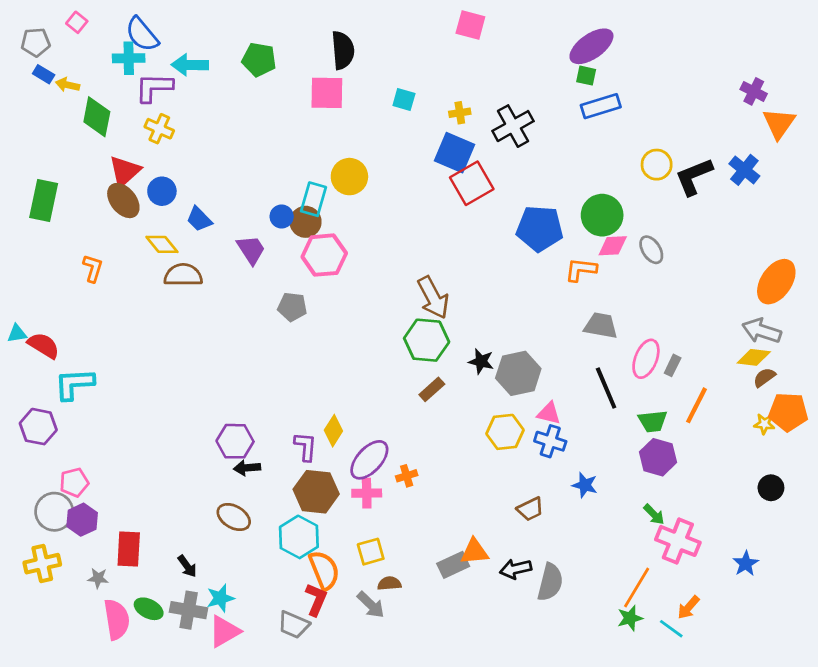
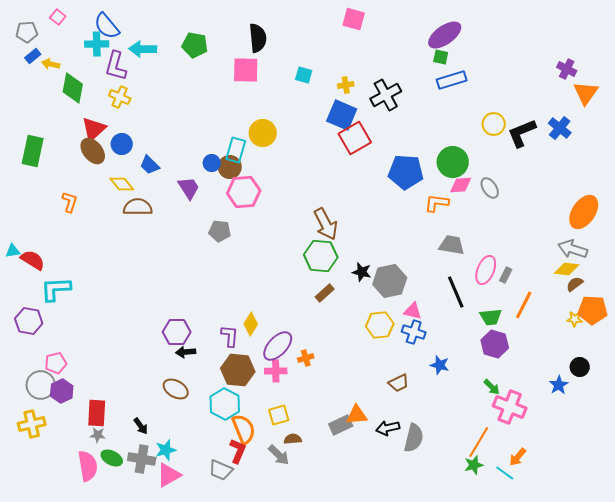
blue rectangle: (44, 74) -> (33, 56), turned -70
purple L-shape: (154, 87) -> (116, 66), turned -76
blue star: (746, 564) -> (559, 385), moved
gray star: (98, 578) -> (98, 435), moved

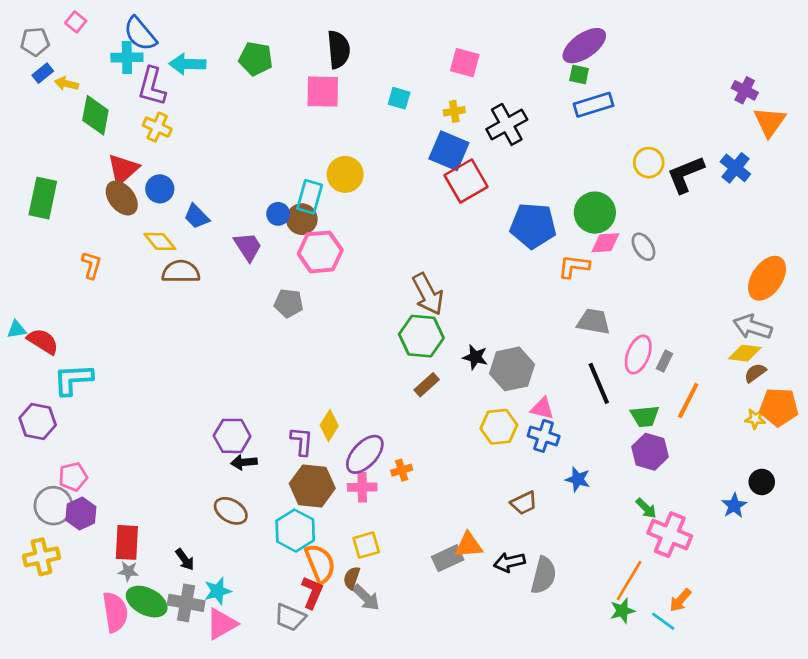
pink square: (354, 19) -> (465, 63), moved
brown semicircle: (293, 439) -> (352, 578), moved, turned -66
green ellipse: (112, 458) -> (147, 602), size x1.4

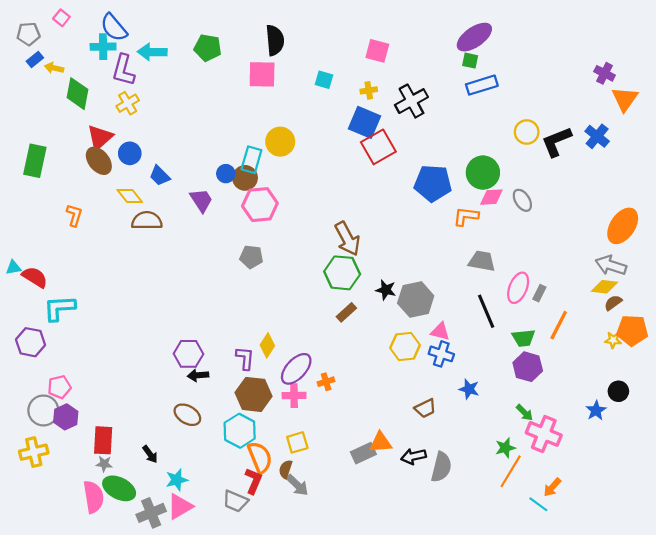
yellow cross: (157, 127) -> (128, 103), turned 35
gray pentagon: (289, 303) -> (251, 257), moved
gray cross: (186, 603) -> (151, 513), moved, turned -32
green star: (622, 611) -> (505, 448), moved

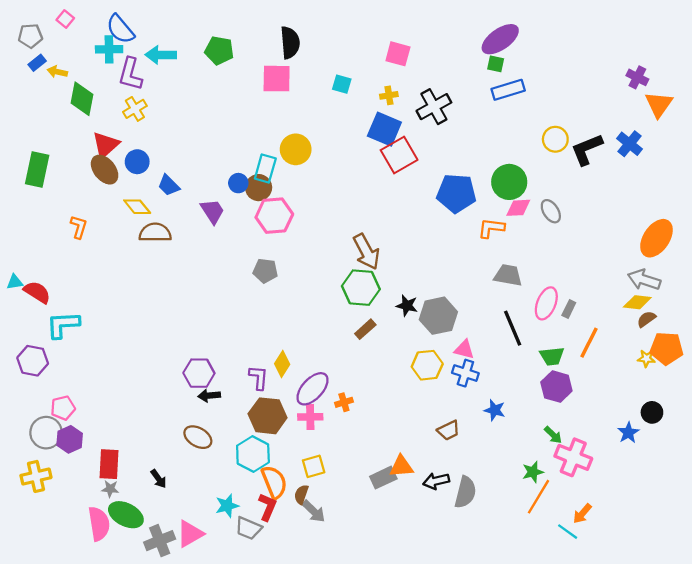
cyan star: (177, 480) -> (227, 506), moved

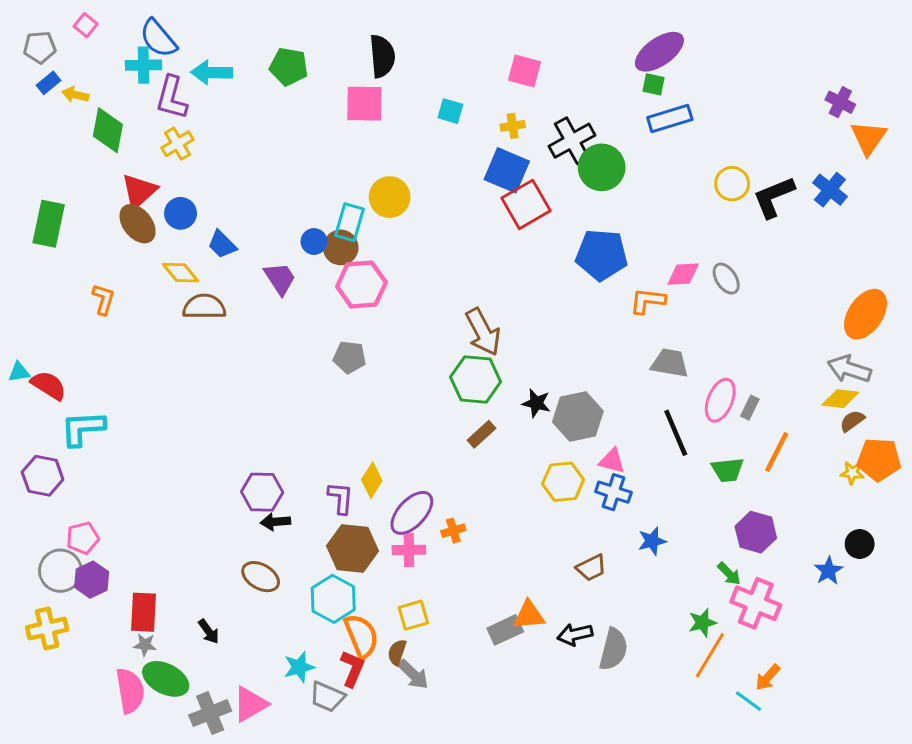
green circle: (509, 182) -> (602, 167), moved
purple hexagon: (556, 387) -> (756, 532), moved
blue star: (495, 410) -> (652, 541), turned -30

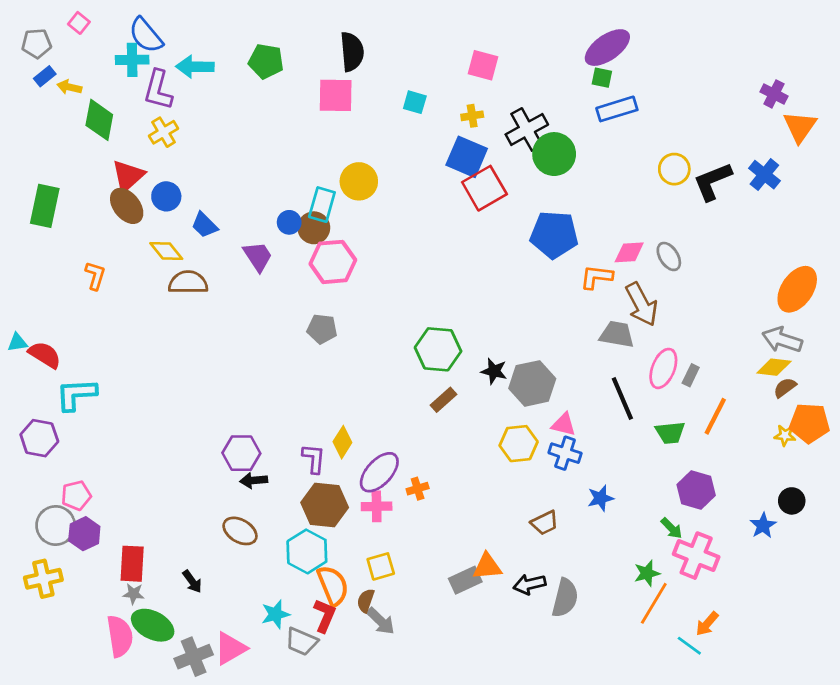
brown arrow: (483, 332) -> (642, 304), moved

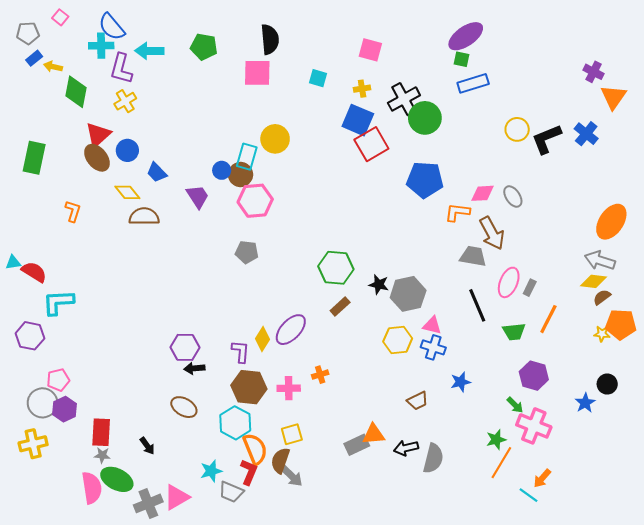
purple ellipse: (379, 472) -> (291, 330), moved
brown semicircle: (366, 601) -> (280, 460), size x1.4

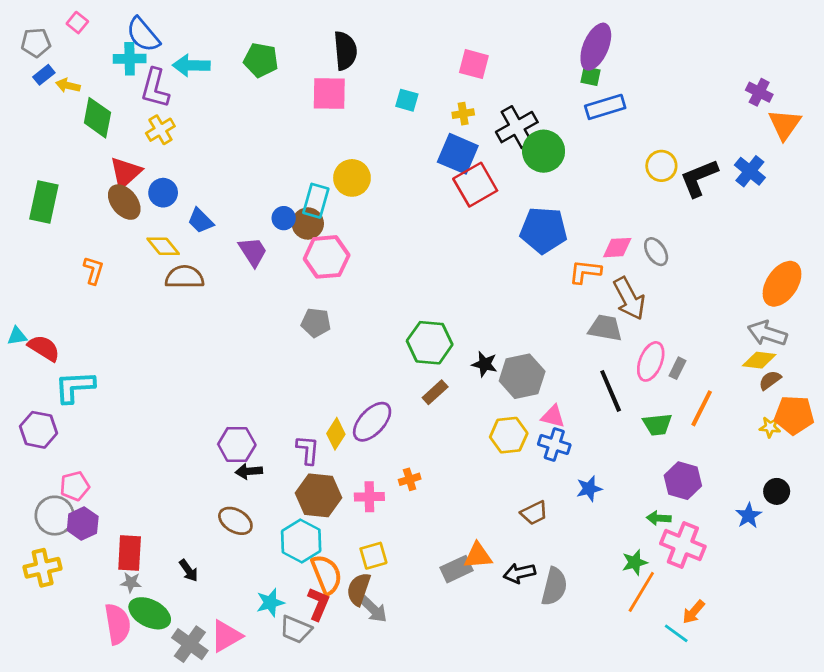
purple ellipse: (466, 36) -> (596, 47), turned -32
green arrow: (515, 405) -> (659, 518), turned 138
gray cross: (148, 503) -> (190, 644), turned -32

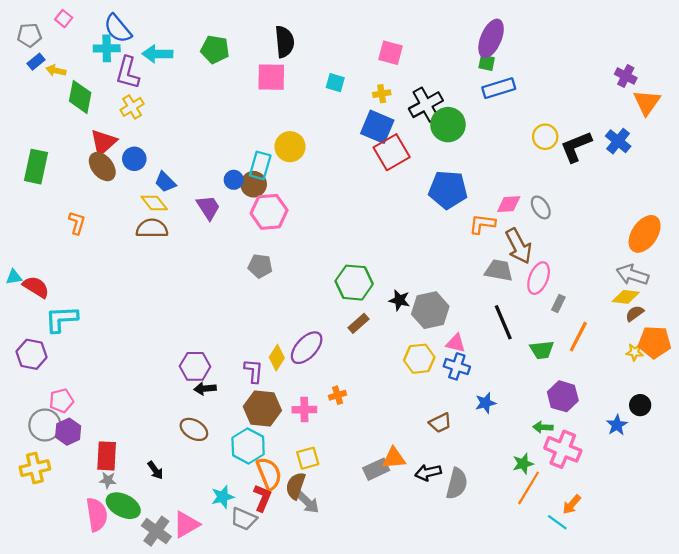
yellow diamond: (163, 246) -> (154, 203), moved
pink ellipse: (651, 361) -> (539, 278), moved

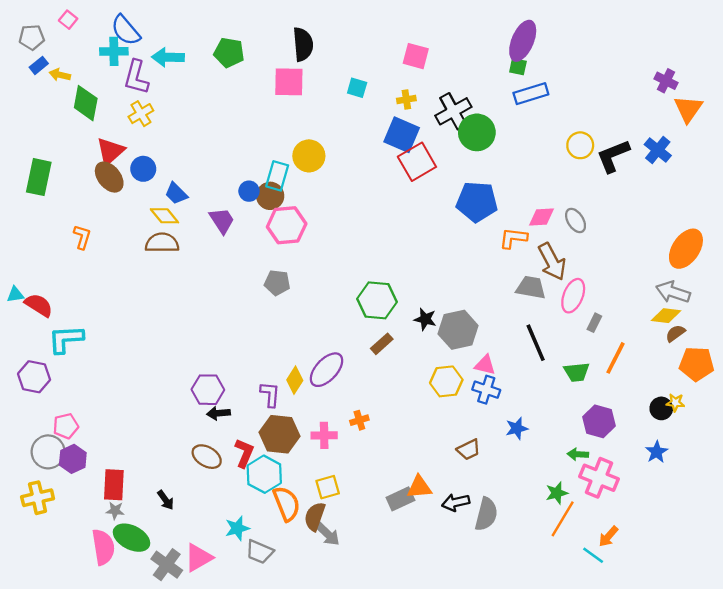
yellow star: (635, 352) -> (675, 403), moved
black circle: (640, 405) -> (661, 408), moved
red L-shape: (262, 498) -> (244, 453), moved

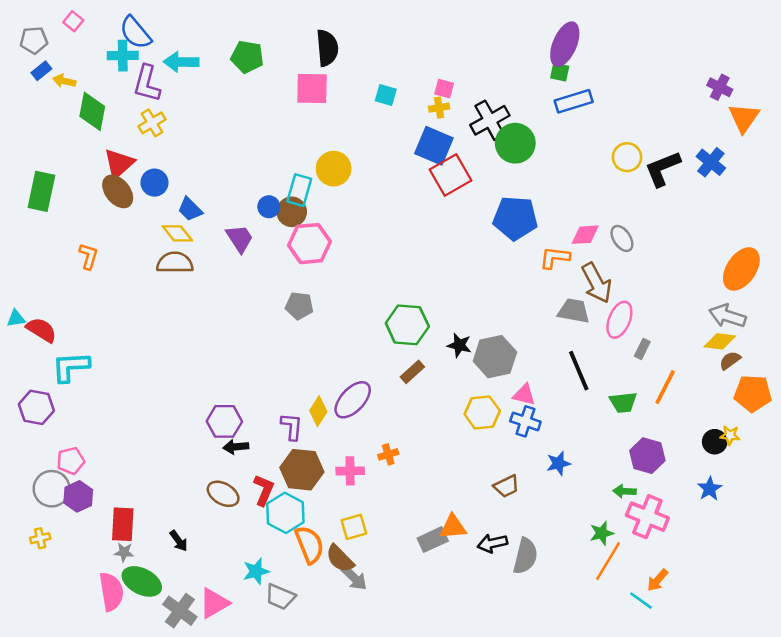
pink square: (416, 56) -> (444, 89), moved, size x0.7
yellow cross: (38, 498) -> (40, 538), size x0.6
brown semicircle: (315, 516) -> (340, 559), turned -64

